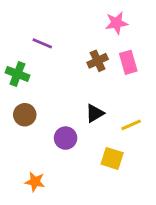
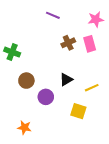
pink star: (117, 23) -> (96, 19), moved
purple line: (42, 43) -> (53, 15), moved
brown circle: (25, 115) -> (26, 81), moved

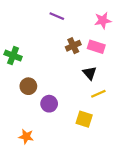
pink rectangle: (90, 44) -> (96, 47), turned -56
black triangle: (66, 80) -> (90, 73), moved, turned -40

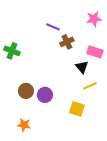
purple line: (57, 16) -> (53, 27), moved
pink rectangle: (96, 47) -> (95, 52), moved
brown circle: (28, 86) -> (26, 91), moved

